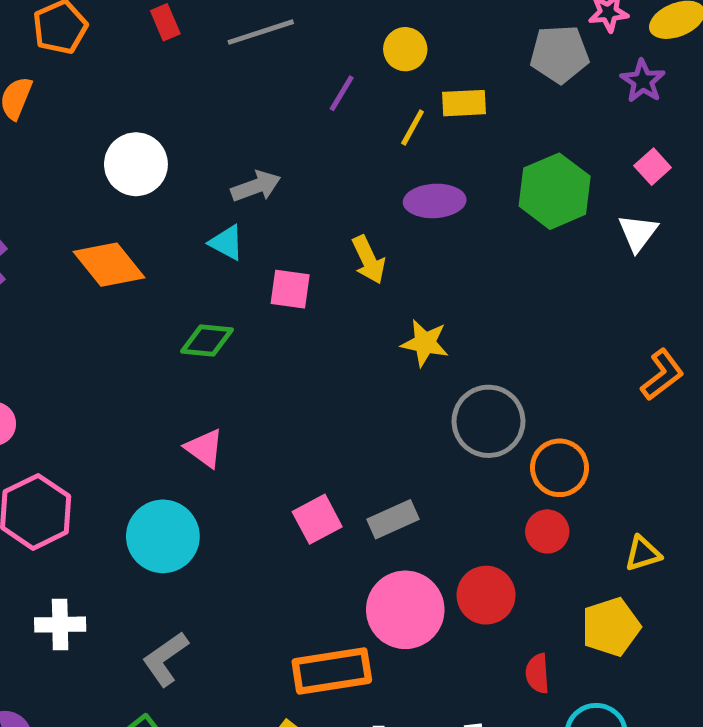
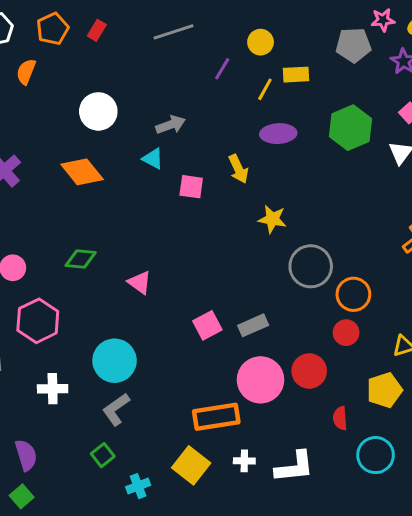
red rectangle: (165, 22) -> (97, 30), moved, turned 54
green diamond: (207, 341) -> (81, 259), moved
cyan circle: (163, 536) -> (115, 361), moved

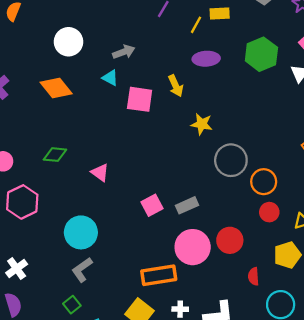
pink square: (191, 187) -> (140, 99), size x1.4
red circle: (346, 333) -> (269, 212), moved
white cross: (53, 389) -> (17, 269), moved, turned -35

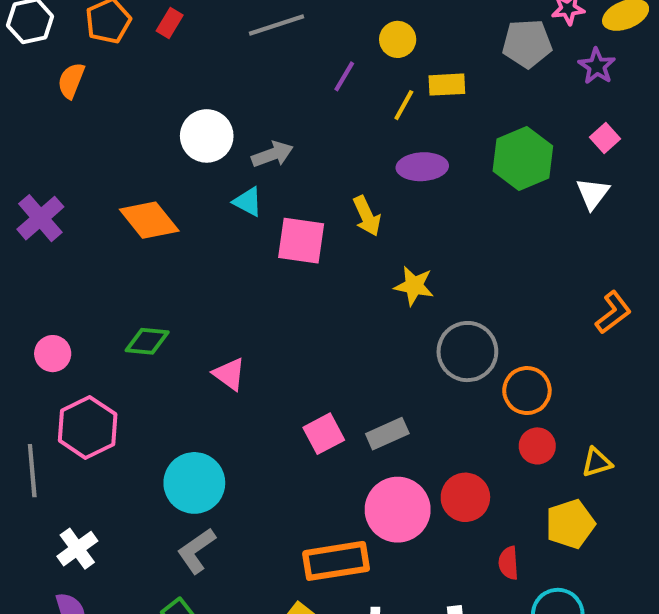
white circle: (68, 42) -> (207, 136), moved

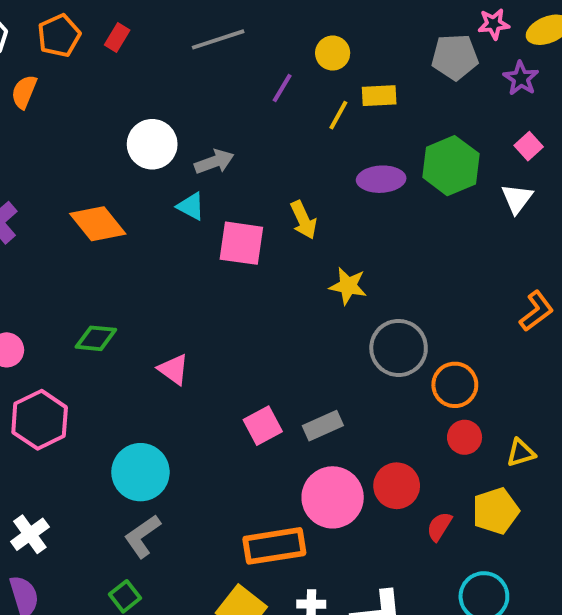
purple ellipse: (422, 167) -> (381, 179), moved
red semicircle: (509, 563) -> (439, 526), moved, turned 36

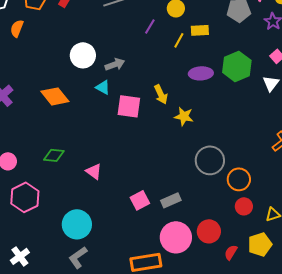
yellow star: (348, 286) -> (184, 116), moved

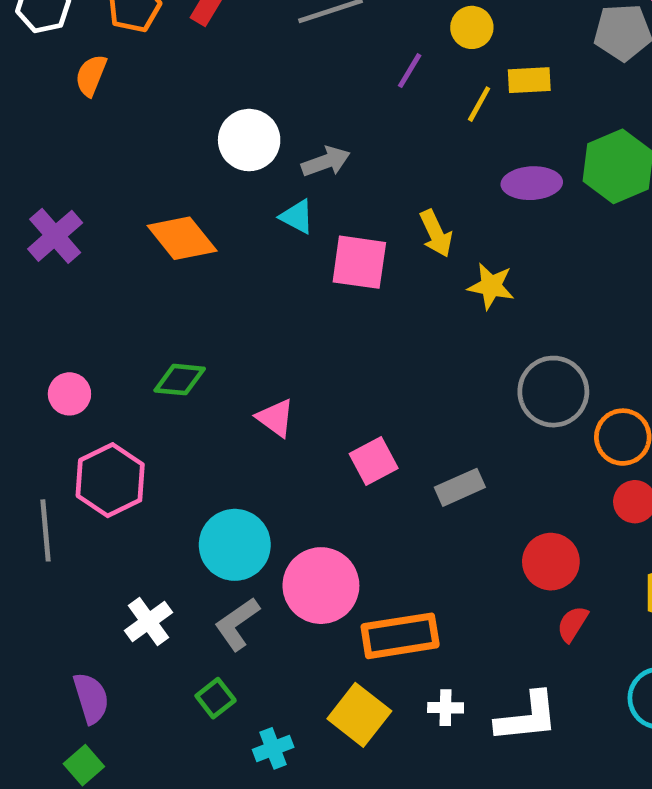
pink square: (140, 200) -> (374, 461), moved
pink circle: (176, 237) -> (321, 586), moved
red semicircle: (231, 252) -> (572, 624), moved
white cross: (20, 256) -> (149, 621), moved

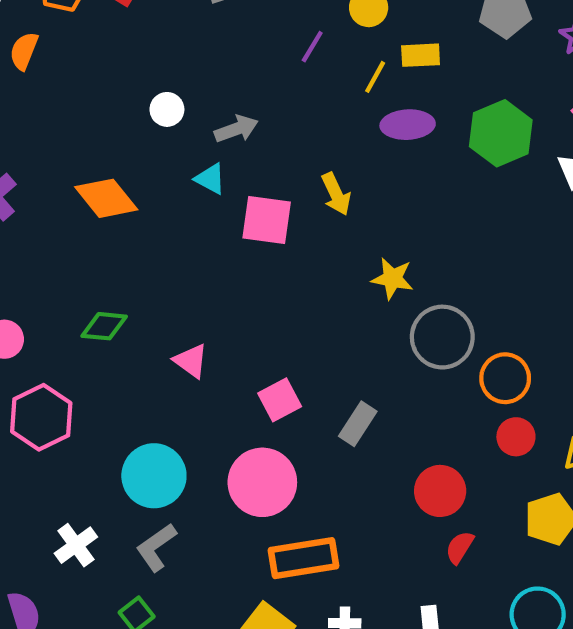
white circle: (249, 140) -> (167, 109), size x0.6
purple ellipse: (532, 183) -> (408, 125), moved
yellow star: (491, 286) -> (392, 279), moved
gray rectangle: (460, 487) -> (358, 424), turned -33
pink circle: (321, 586) -> (262, 482), moved

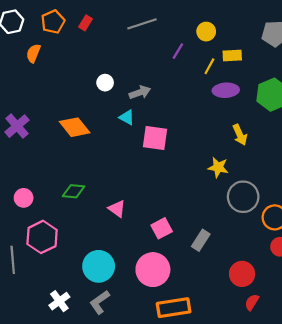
yellow arrow: (336, 194) -> (240, 135), moved

